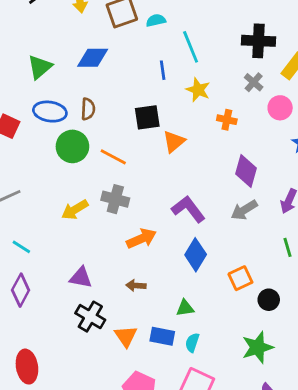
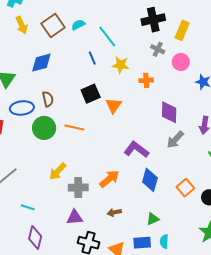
gray cross: (115, 199) -> (78, 188), moved

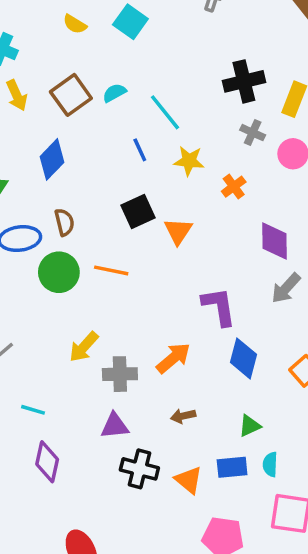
blue diamond: (41, 63) -> (52, 159), turned -30
orange cross: (146, 80) -> (234, 187), turned -32
purple L-shape: (136, 150) -> (219, 307), turned 45

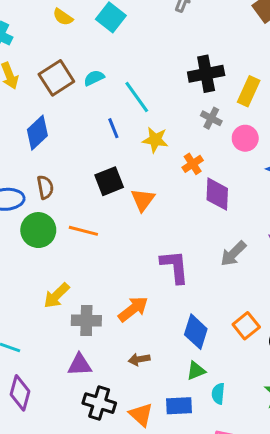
purple diamond: (274, 241) -> (217, 194), moved
blue diamond: (243, 358) -> (196, 332), moved
cyan semicircle: (270, 464) -> (218, 394), moved

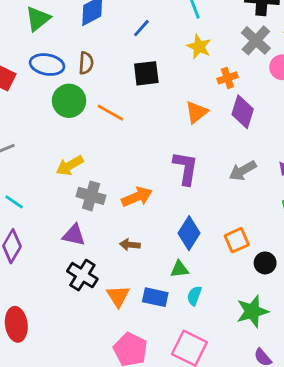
gray cross: (211, 118) -> (256, 40), size x1.5
blue line: (113, 128) -> (141, 28), moved, turned 48
orange triangle: (143, 200) -> (197, 112), moved

